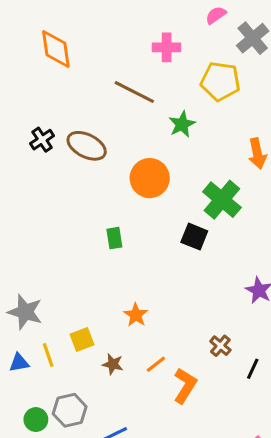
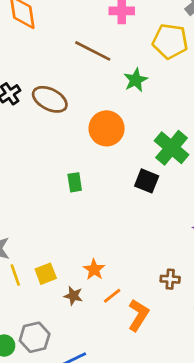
orange star: (136, 315) -> (94, 269), moved
brown cross: (220, 346) -> (170, 279), turned -36
yellow line: (48, 355) -> (15, 275), moved

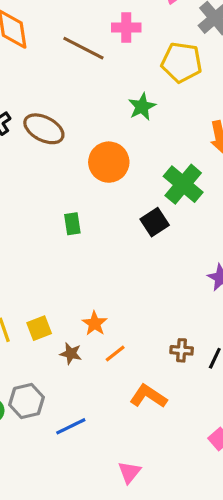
brown line: (93, 51) -> (83, 48), moved
black square: (147, 181) -> (155, 222), turned 35
brown cross: (170, 279) -> (182, 350), moved
orange L-shape: (138, 315) -> (148, 396), moved, turned -88

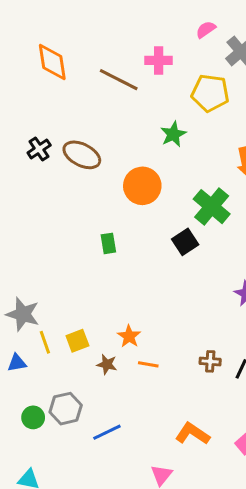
orange line: (115, 354) -> (148, 364), turned 48
orange L-shape: (148, 396) -> (192, 434), moved

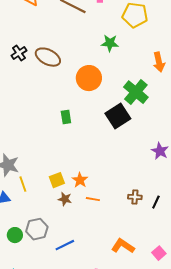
green star: (173, 134) -> (110, 43), turned 30
black square: (185, 242) -> (118, 116), size x1.4
yellow square: (77, 341) -> (57, 180), moved

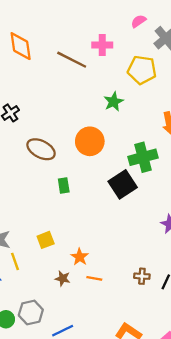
green star: (110, 43) -> (114, 102), turned -30
brown ellipse: (48, 57) -> (41, 149), moved
green cross: (136, 92) -> (143, 157), turned 35
yellow square: (57, 180) -> (46, 240), moved

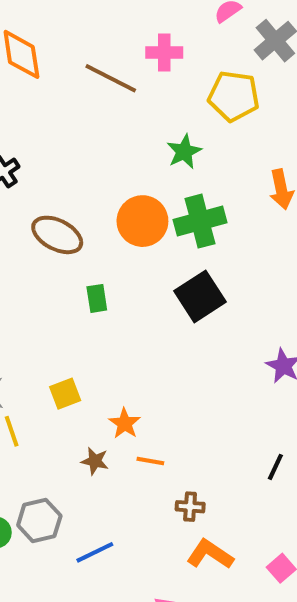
green cross: (143, 157) -> (200, 221), moved
brown cross: (142, 276) -> (190, 507), moved

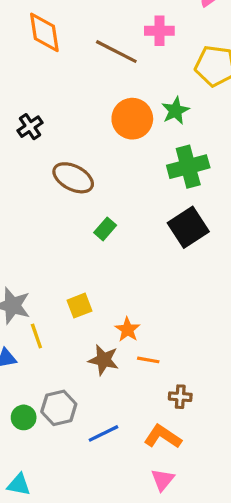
orange circle: (142, 221) -> (132, 119), moved
green rectangle: (97, 298) -> (105, 229), turned 50
brown star: (95, 461) -> (104, 360), size x1.4
orange L-shape: (210, 554) -> (163, 437), moved

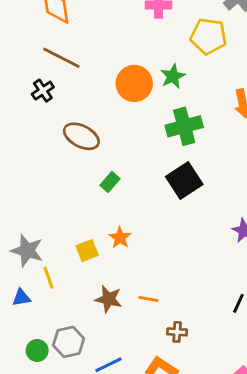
brown line: (116, 52) -> (61, 58), moved
orange star: (127, 330) -> (120, 238), moved

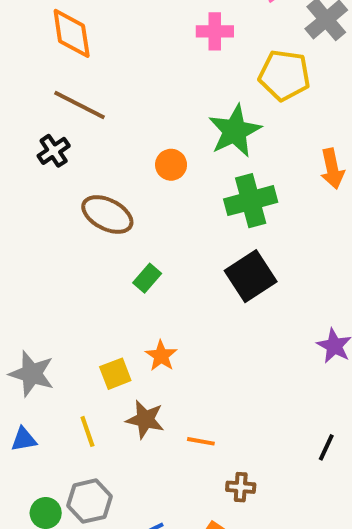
green star: (173, 76) -> (235, 131), size x1.5
orange circle: (134, 83) -> (171, 165), moved, size x0.6
yellow line: (49, 278) -> (87, 431), moved
brown star: (109, 299) -> (145, 419), moved

